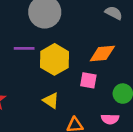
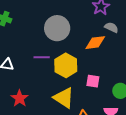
orange diamond: (102, 54) -> (95, 43), moved
yellow triangle: (51, 101) -> (64, 98), size x1.6

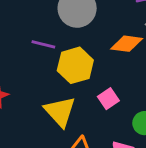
pink square: (93, 81) -> (108, 99), turned 32

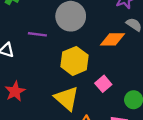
purple line: (43, 44) -> (37, 34), moved

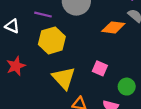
yellow hexagon: (74, 61) -> (52, 40), moved
pink square: (103, 84) -> (100, 68), turned -32

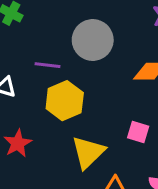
yellow triangle: (64, 78) -> (88, 152), turned 35

